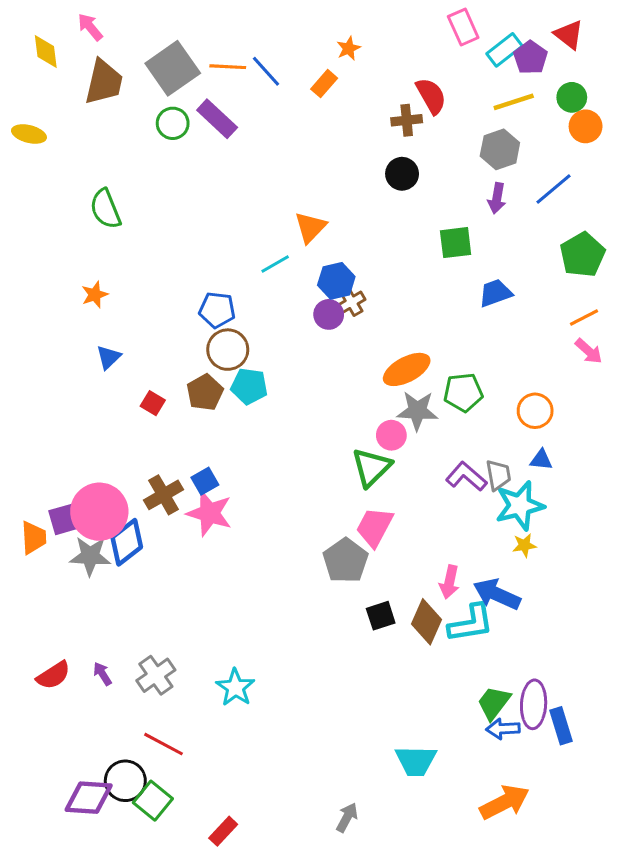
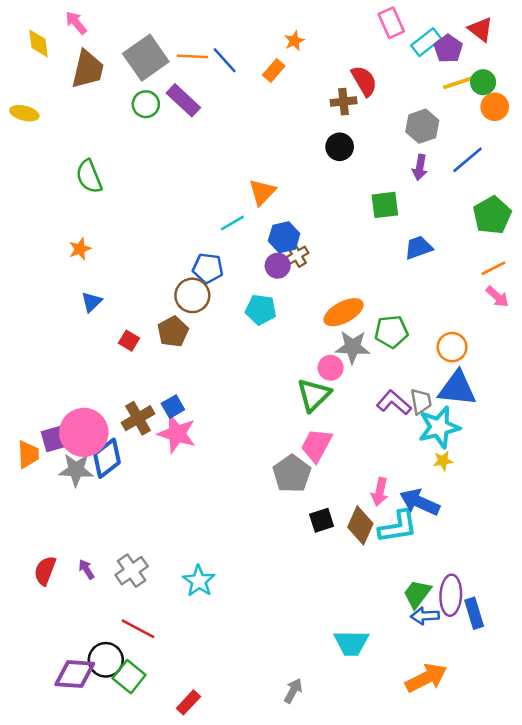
yellow line: (514, 102) -> (460, 82), moved
blue pentagon: (217, 310) -> (208, 268), moved
cyan pentagon: (249, 386) -> (261, 310), moved
blue triangle: (541, 460) -> (457, 388), size x2.0
red semicircle: (53, 675) -> (45, 571), turned 144

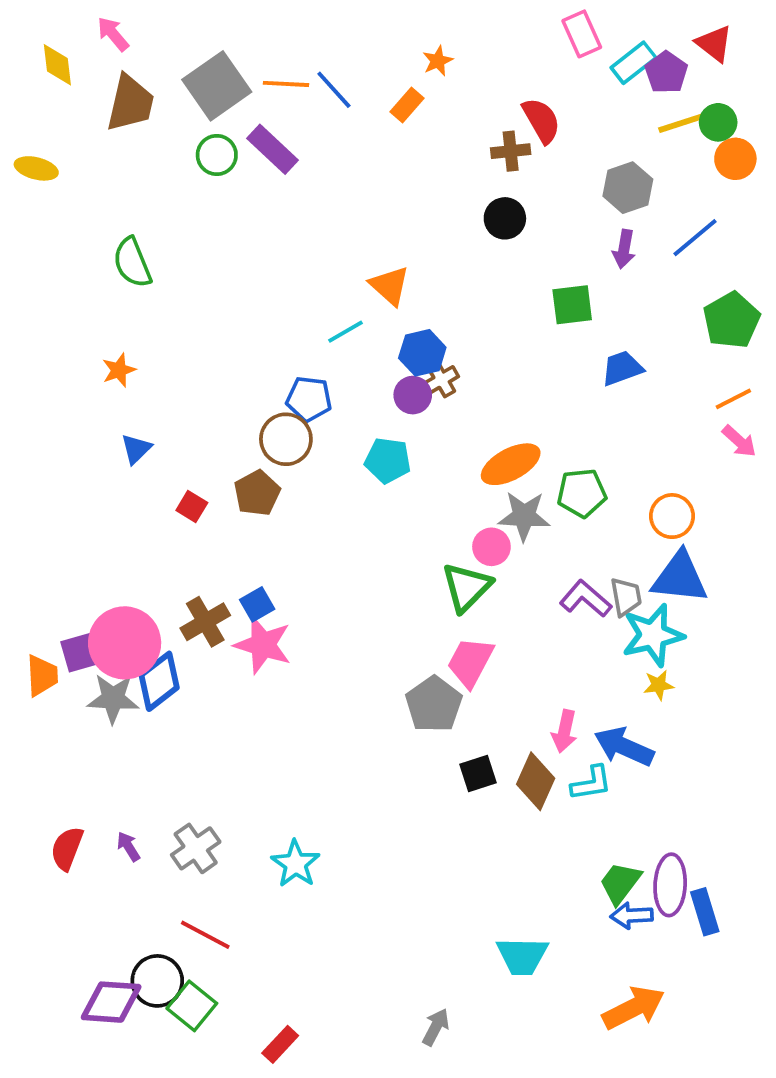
orange triangle: (262, 192) -> (390, 286), turned -32
cyan L-shape: (398, 527) -> (591, 783), size x0.7

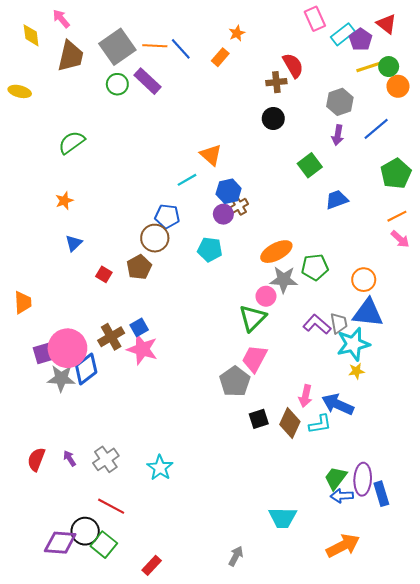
green semicircle: (132, 263) -> (72, 142), turned 76
green square: (572, 305) -> (310, 165), turned -30
orange trapezoid: (42, 676) -> (23, 302), moved

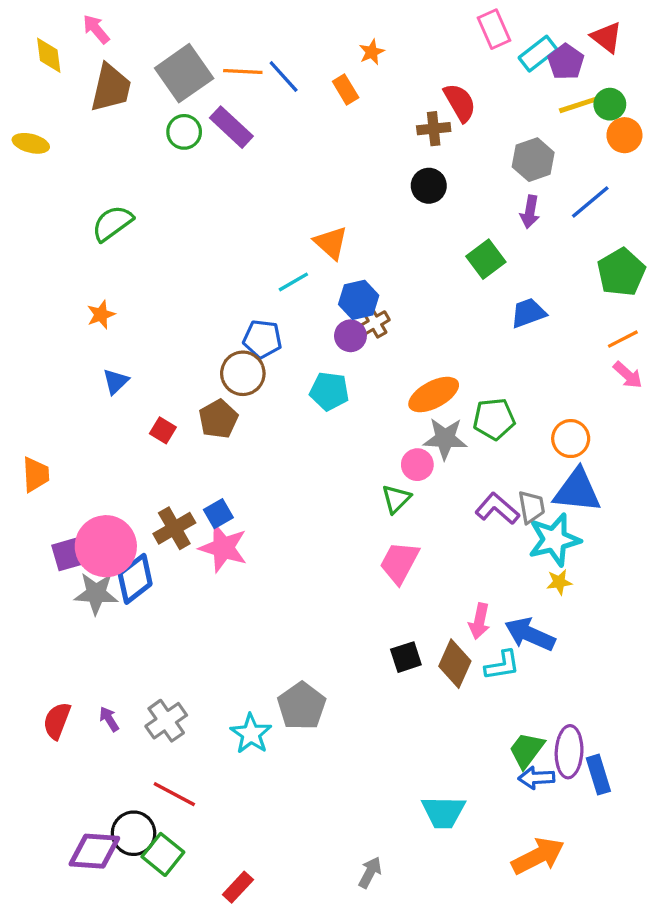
orange rectangle: (220, 57) -> (346, 90), turned -72
green triangle: (252, 318) -> (396, 499), size x0.7
gray pentagon: (235, 381) -> (302, 706), moved

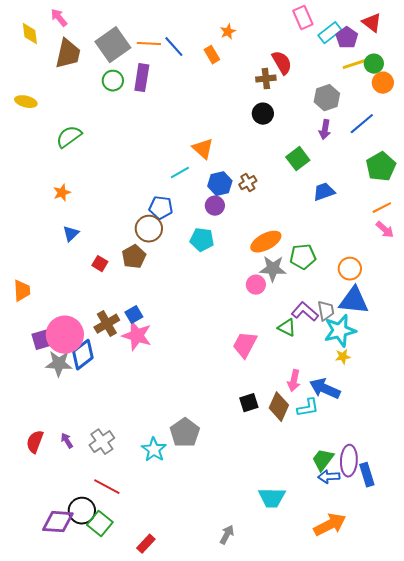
purple rectangle: (231, 127) -> (142, 78), turned 56
yellow ellipse: (31, 143) -> (26, 102), moved
brown cross: (375, 323) -> (248, 183), moved
green triangle: (396, 499) -> (287, 328), moved, turned -48

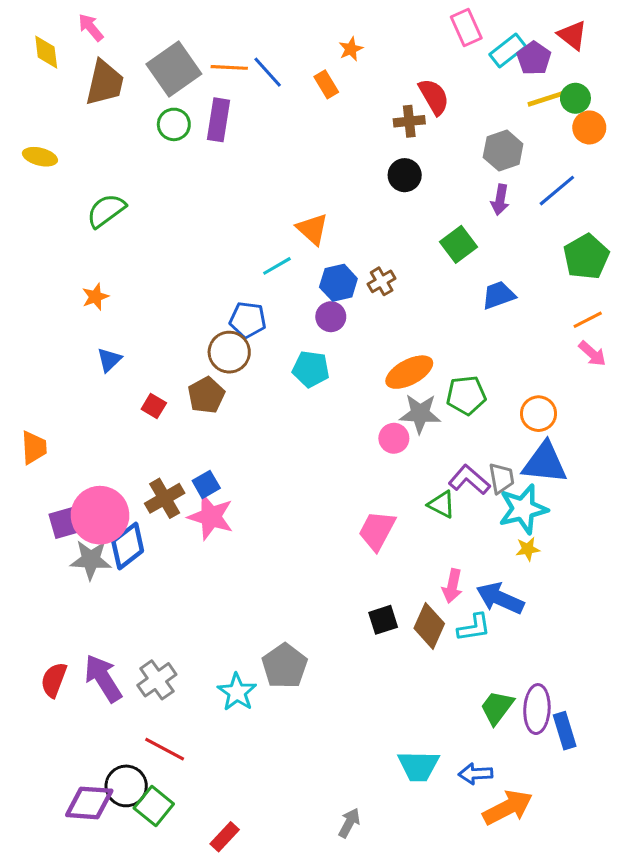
purple arrow: (67, 441) -> (103, 678), size x2.0
blue arrow: (329, 477) -> (475, 774), moved

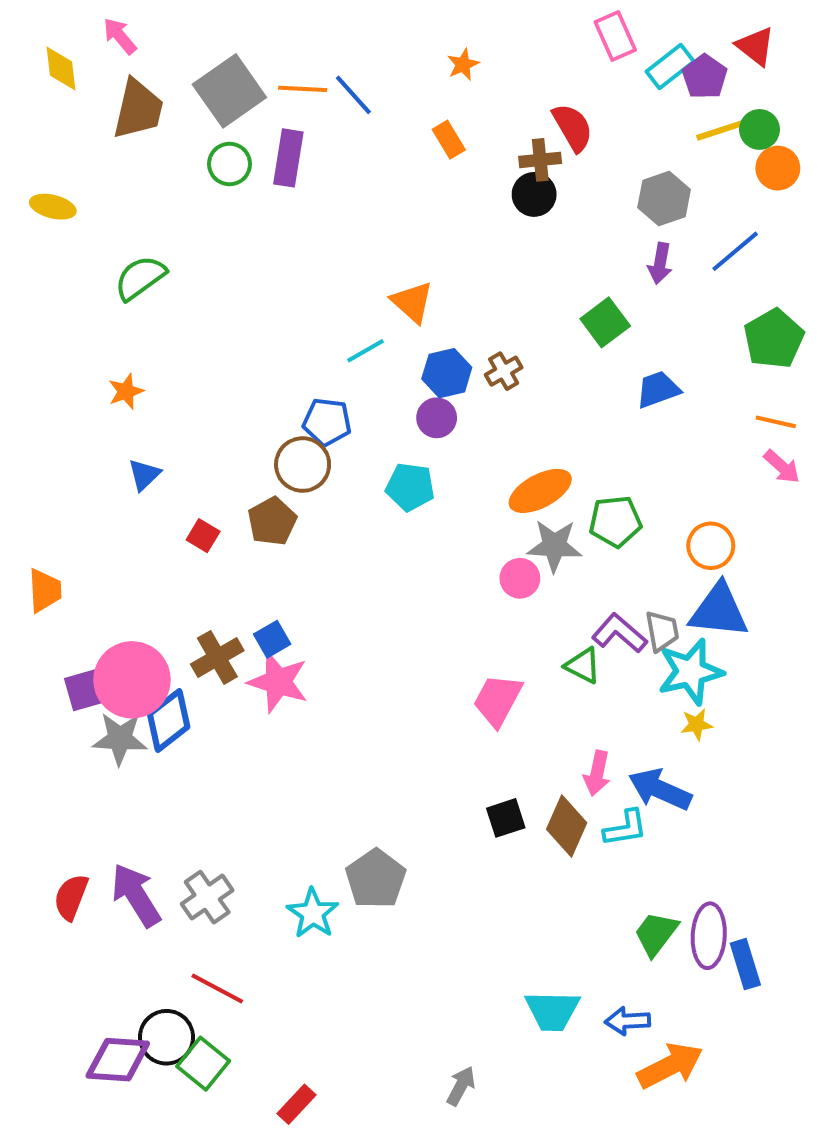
orange rectangle: (326, 84) -> (449, 140), moved
black circle: (405, 175) -> (534, 194), moved
orange line: (588, 320) -> (776, 422), turned 40

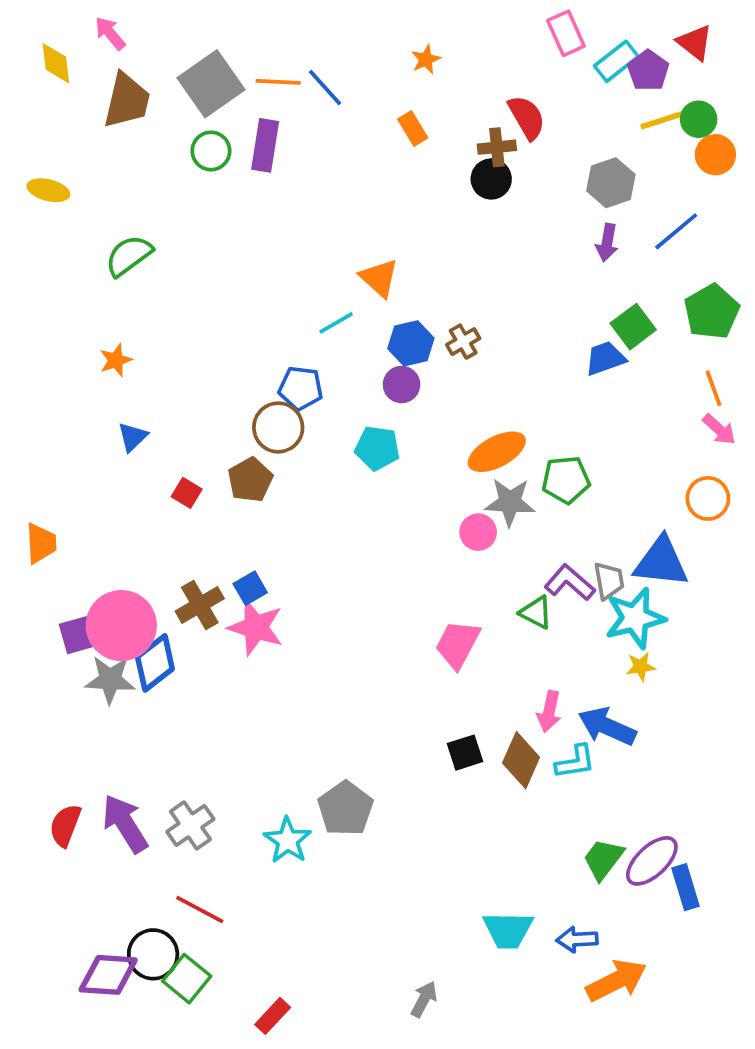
green square: (605, 322) -> (633, 327), moved
orange line: (776, 422) -> (714, 388), turned 57
orange circle: (711, 546) -> (708, 498), moved
purple ellipse: (709, 936) -> (652, 861), turned 44

